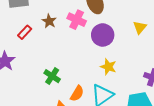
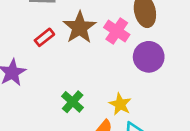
brown star: (49, 21) -> (80, 27), size x1.6
yellow star: (108, 67) -> (120, 104), moved

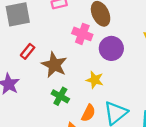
brown star: (80, 27) -> (54, 65), moved
yellow star: (120, 104) -> (95, 80), moved

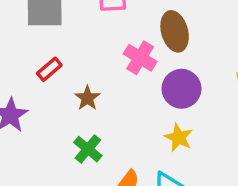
brown star: (54, 65) -> (87, 98), size x0.6
yellow star: (95, 80) -> (179, 138), moved

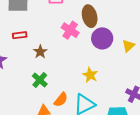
red rectangle: (49, 69) -> (20, 35), turned 32
purple circle: (181, 89) -> (102, 38), moved

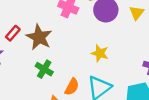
red rectangle: (20, 35) -> (13, 33), moved, turned -32
brown star: (40, 52) -> (39, 37), size x1.6

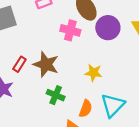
yellow star: (100, 53) -> (93, 73), moved

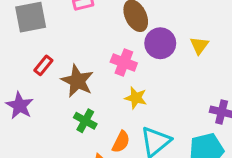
pink cross: (70, 30) -> (124, 63), moved
red rectangle: (19, 64) -> (43, 65), moved

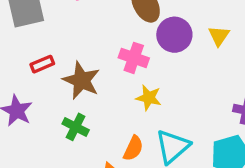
red rectangle: (43, 65) -> (42, 64), turned 30
green cross: (85, 121) -> (76, 127), moved

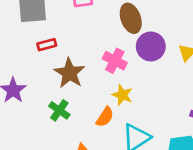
red rectangle: (42, 64) -> (47, 45), moved
orange semicircle: (133, 148) -> (105, 117), moved

